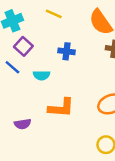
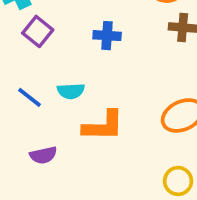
blue line: (12, 67) -> (29, 97), moved
cyan semicircle: (42, 75) -> (71, 91), moved

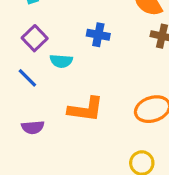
purple square: (38, 31) -> (35, 38), moved
cyan semicircle: (71, 91) -> (61, 61), moved

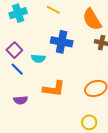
blue cross: (98, 35) -> (62, 42), size x1.5
purple square: (35, 38) -> (14, 50), moved

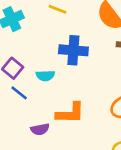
purple semicircle: (21, 100) -> (40, 129), moved

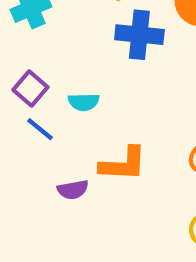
blue cross: (73, 50) -> (139, 35), moved

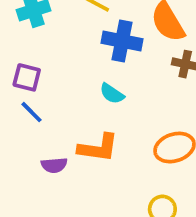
purple square: (30, 89) -> (27, 77), turned -32
cyan semicircle: (84, 102) -> (112, 94), moved, turned 30

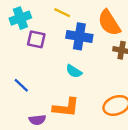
purple square: (27, 77) -> (36, 39), moved

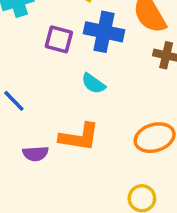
purple square: (36, 39) -> (59, 39), moved

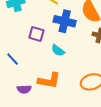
purple square: (59, 39) -> (36, 34), moved

